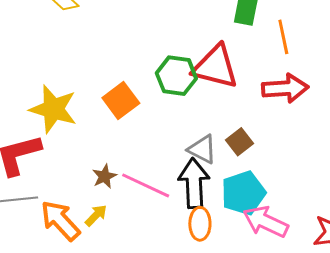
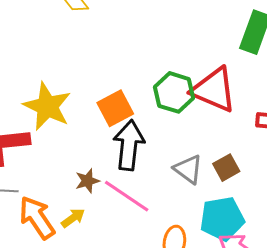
black arrow: (194, 183) -> (129, 145), moved

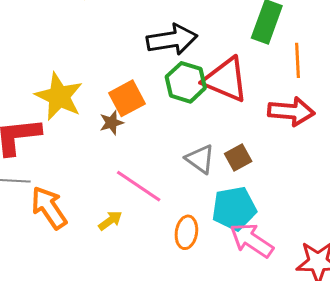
black arrow: (129, 145) -> (172, 40), moved, turned 75
brown star: (87, 181) -> (111, 123), moved
yellow arrow: (73, 218) -> (110, 221), moved

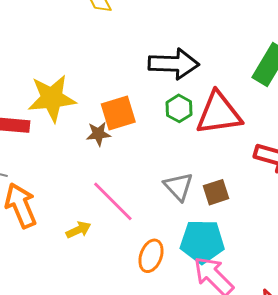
red triangle: (226, 80) -> (219, 113), turned -42
green hexagon: (186, 82) -> (179, 108), size x0.7
yellow star: (59, 97) -> (52, 98), turned 30

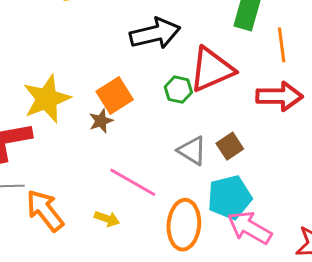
green hexagon: (179, 108) -> (178, 90), moved
yellow arrow: (78, 230) -> (107, 219), turned 60
orange ellipse: (151, 256) -> (184, 225), size x1.5

